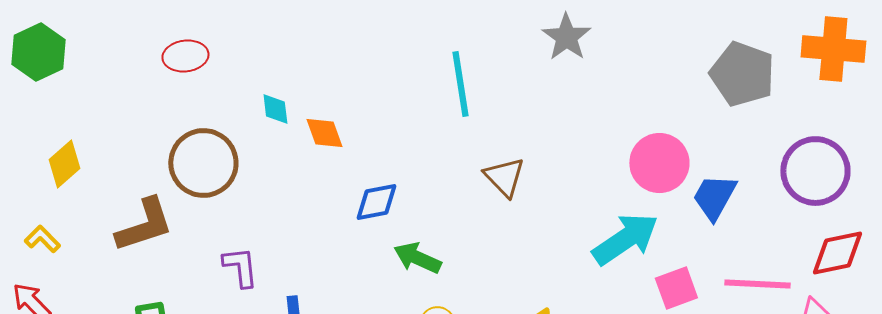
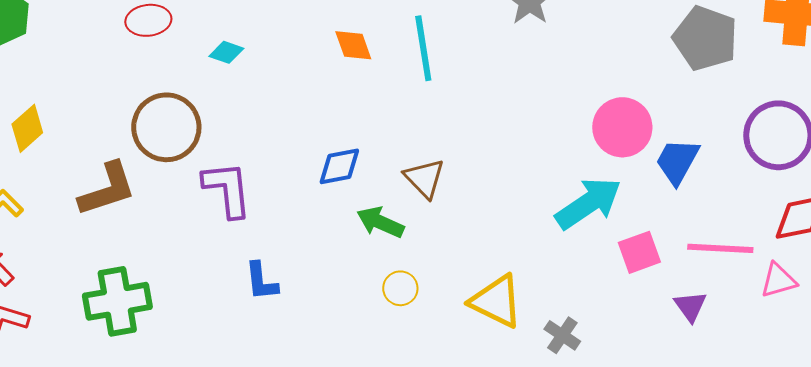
cyan diamond: (275, 109) -> (226, 52), moved, turned -64
orange diamond: (324, 133) -> (353, 45), moved
brown triangle: (504, 177) -> (424, 178), moved
purple L-shape: (240, 267) -> (227, 189), moved, size x1.4

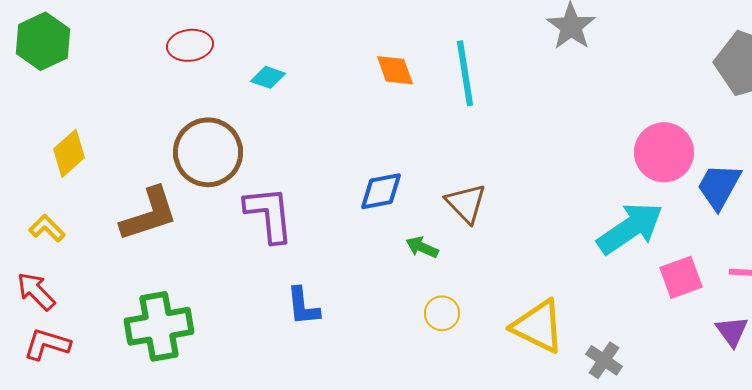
green arrow: (380, 222) -> (422, 247), size x0.7

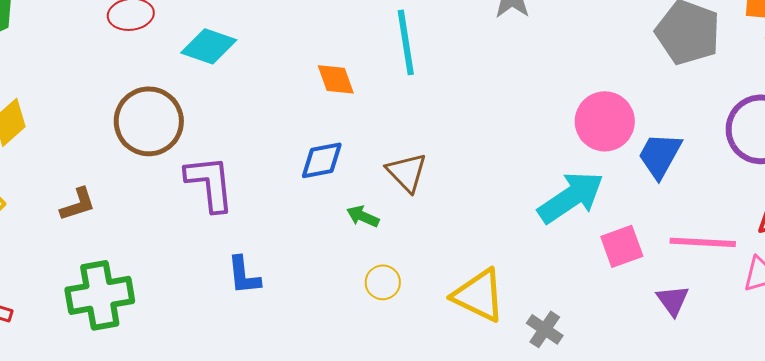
orange diamond: (395, 70) -> (336, 79), moved
cyan diamond: (268, 77) -> (209, 46), size x1.6
brown L-shape: (149, 214) -> (78, 204), moved, size x0.6

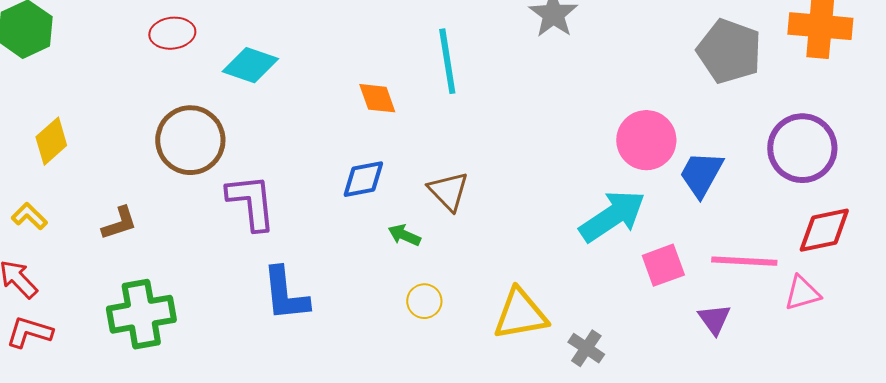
blue L-shape: (244, 275) -> (285, 294), size x1.4
yellow triangle: (479, 295) -> (520, 314), turned -36

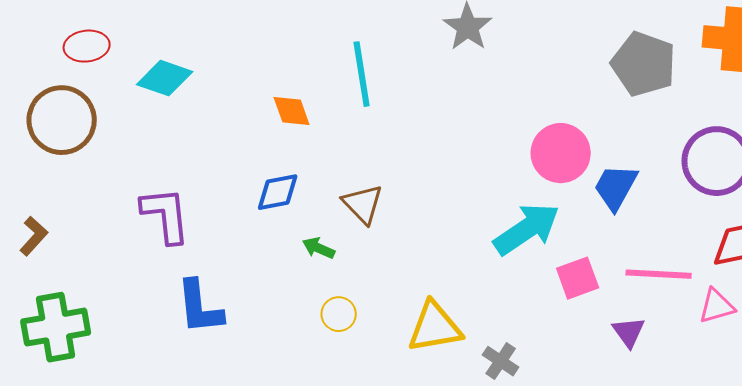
brown circle: (190, 140) -> (62, 120), moved
brown L-shape: (119, 223) -> (34, 236), turned -30

